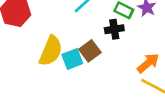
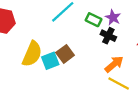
black cross: (114, 29) -> (108, 36), moved, turned 35

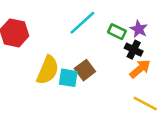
cyan square: (50, 61) -> (68, 78), turned 30
orange arrow: (114, 64) -> (140, 69), moved

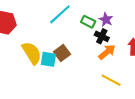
yellow semicircle: (48, 70) -> (32, 53), turned -55

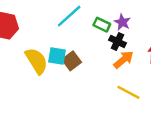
cyan square: (48, 59) -> (57, 56), moved

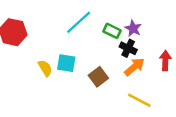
yellow semicircle: (36, 61) -> (45, 68), size x0.6
brown square: (72, 61) -> (98, 77), moved

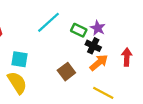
cyan square: (66, 63) -> (19, 59), moved
yellow semicircle: (45, 68) -> (17, 83), moved, size x1.5

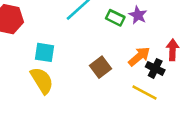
black cross: (93, 46) -> (155, 68), moved

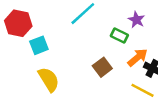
green rectangle: (115, 18) -> (119, 36), moved
cyan square: (45, 52) -> (39, 45), moved, turned -30

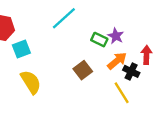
purple star: (136, 20) -> (116, 36), moved
yellow line: (142, 90) -> (122, 93), turned 30

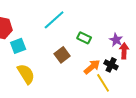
purple star: (116, 36) -> (116, 40), moved
orange arrow: (117, 61) -> (92, 67), moved
brown square: (83, 70) -> (62, 55), moved

